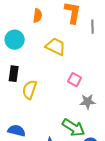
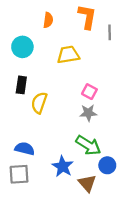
yellow trapezoid: (56, 47) -> (68, 55), turned -35
gray star: (88, 102) -> (88, 113), moved

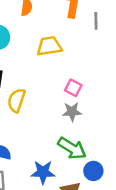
blue star: (63, 166) -> (43, 172), turned -30

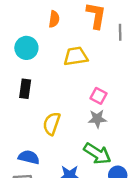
yellow semicircle: (16, 100) -> (52, 124), moved

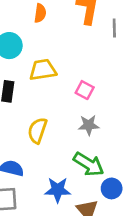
yellow trapezoid: (76, 56) -> (43, 70), moved
pink square: (98, 96) -> (85, 90), moved

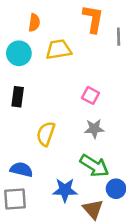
orange semicircle: (40, 13) -> (34, 23), moved
yellow trapezoid: (43, 70) -> (59, 49), moved

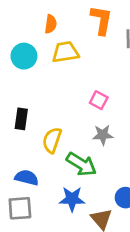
orange semicircle: (34, 23) -> (51, 24), moved
black rectangle: (18, 97) -> (21, 119), moved
green arrow: (94, 166) -> (81, 164), moved

